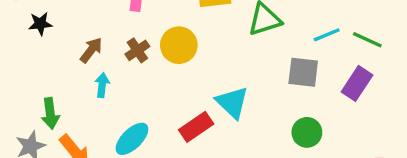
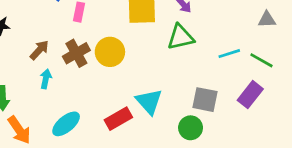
brown cross: (137, 50) -> (76, 53), size x1.4
gray square: (303, 72) -> (205, 100), moved
green circle: (307, 132) -> (191, 128), moved

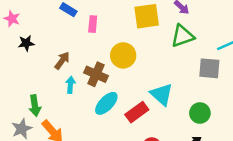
brown cross: (76, 53) -> (96, 74), moved, turned -30
gray square: (205, 100) -> (209, 68), moved
cyan ellipse: (66, 124) -> (106, 103), moved

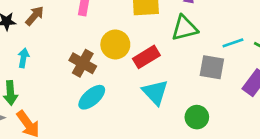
brown arrow: (62, 61) -> (35, 16), moved
cyan arrow: (70, 85) -> (23, 58), moved
red rectangle: (137, 112) -> (146, 57), moved

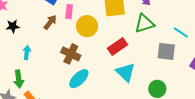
brown arrow: (35, 16) -> (50, 22), moved
cyan line: (233, 43) -> (181, 32), turned 56
yellow circle: (115, 45) -> (87, 26), moved

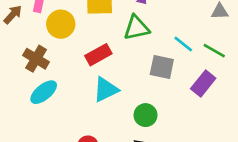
cyan triangle: (126, 72) -> (106, 89), turned 45

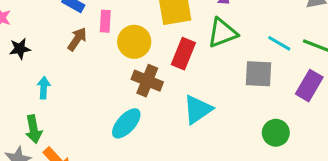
red rectangle: (98, 55) -> (183, 54), moved, turned -30
brown cross: (36, 59) -> (147, 81), moved
green circle: (145, 115) -> (276, 133), moved

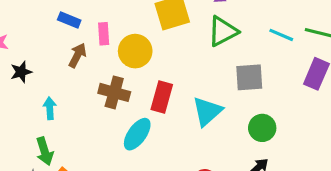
red rectangle: (183, 54) -> (162, 97), moved
gray square: (259, 74) -> (249, 77), moved
brown cross: (147, 81) -> (114, 92), moved
green circle: (276, 133) -> (262, 128), moved

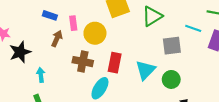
cyan line: (281, 35) -> (193, 28), moved
black star: (21, 72) -> (20, 52), size x1.5
green circle: (262, 128) -> (171, 79), moved

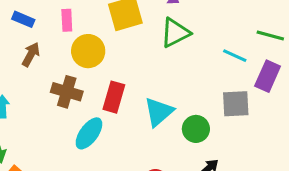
pink rectangle: (73, 23) -> (67, 20), moved
gray square: (172, 46) -> (236, 104), moved

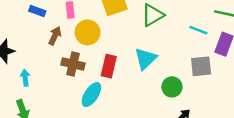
brown arrow: (31, 54) -> (55, 36), moved
cyan triangle: (159, 112) -> (146, 59), moved

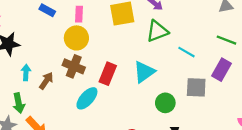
cyan line: (198, 30) -> (186, 52), moved
yellow circle: (88, 32) -> (76, 38), moved
brown arrow: (55, 36) -> (46, 81), moved

